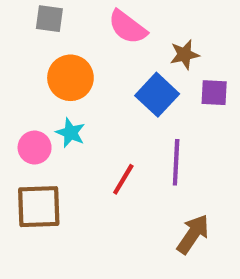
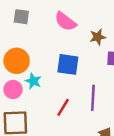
orange circle: (70, 78) -> (17, 61), moved
blue square: (157, 95) -> (68, 64), moved, turned -35

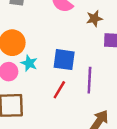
blue square: (68, 64) -> (64, 60), moved

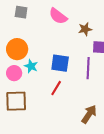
purple line: (89, 80) -> (88, 68), moved

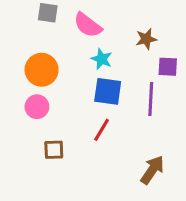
pink semicircle: (58, 16) -> (88, 25), moved
cyan star: (31, 66) -> (102, 59), moved
brown square: (16, 101) -> (54, 150), moved, size x0.6

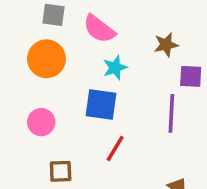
cyan star: (102, 59) -> (115, 68), turned 30
orange circle: (42, 70) -> (46, 59), moved
blue square: (108, 91) -> (101, 105), moved

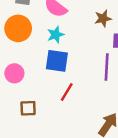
cyan star: (115, 68) -> (56, 35), moved

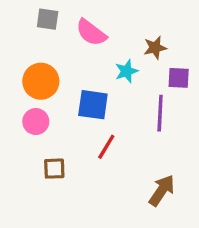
orange circle: (18, 28) -> (41, 81), moved
cyan star: (56, 35) -> (126, 71), moved

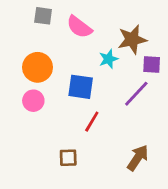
brown star: (155, 48) -> (132, 39), size x1.5
purple line: (160, 113) -> (136, 94), turned 40
brown square: (54, 169) -> (68, 158), moved

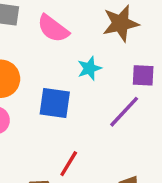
brown star: (132, 39) -> (121, 23), moved
red line: (92, 122) -> (69, 164), moved

